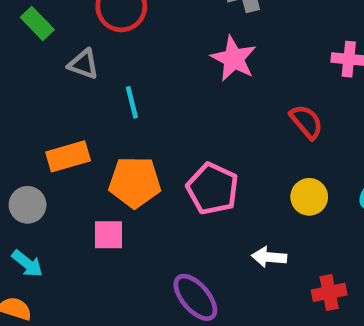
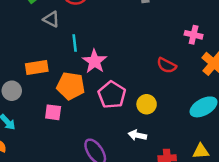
pink star: (234, 59) -> (95, 61), moved
red semicircle: (306, 122) -> (167, 65), turned 150
yellow circle: (309, 197) -> (147, 104), moved

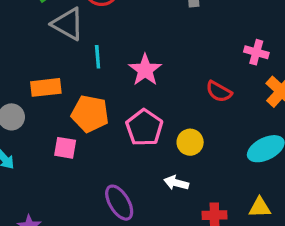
gray triangle: (51, 19) -> (68, 24), size x1.5
pink star: (95, 61) -> (145, 70), moved

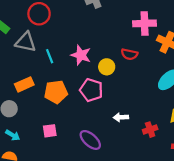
pink cross: (256, 52) -> (145, 23), size x1.5
yellow circle: (190, 142) -> (107, 67), moved
pink square: (65, 148) -> (50, 131), moved

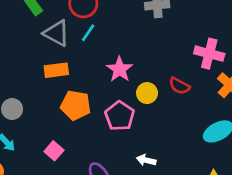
cyan line: (50, 56) -> (88, 33), moved, turned 40
orange rectangle: (24, 84) -> (56, 70), moved
pink square: (50, 131) -> (54, 151), turned 32

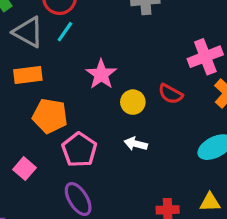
pink cross: (209, 54) -> (205, 57), turned -36
pink pentagon: (120, 116) -> (79, 150), moved
white arrow: (146, 160) -> (136, 144), moved

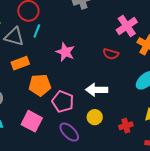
yellow circle: (133, 102) -> (95, 117), moved
white arrow: (136, 144) -> (97, 90), size x1.5
pink square: (24, 169) -> (32, 121), size x1.5

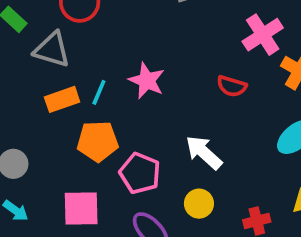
cyan line: (37, 31) -> (99, 92), moved
white arrow: (97, 90) -> (204, 152), turned 40
pink square: (32, 121) -> (81, 208), turned -30

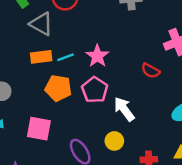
cyan line: (99, 92) -> (65, 57), turned 35
pink pentagon: (140, 173) -> (95, 90), moved

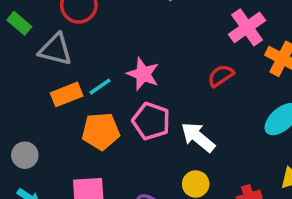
red semicircle: (151, 71) -> (221, 76), turned 132

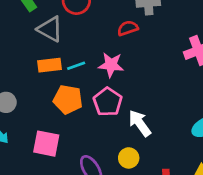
pink star: (143, 74) -> (111, 65), turned -30
red semicircle: (221, 76) -> (128, 28), moved

